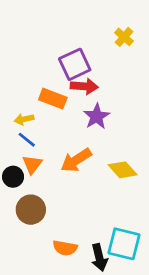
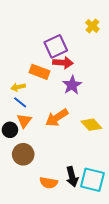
black arrow: (99, 258) -> (72, 177), moved

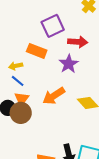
red arrow: (63, 63) -> (78, 42), moved
brown circle: (23, 154) -> (21, 113), moved

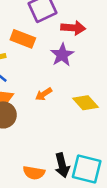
orange arrow: (54, 96) -> (44, 94), size x0.6

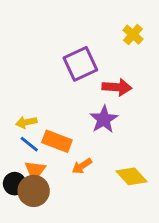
orange rectangle: (23, 39) -> (57, 141), moved

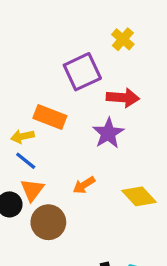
yellow cross: (133, 35) -> (123, 39), moved
orange rectangle: (57, 141) -> (50, 117), moved
brown circle: (34, 191) -> (48, 222), moved

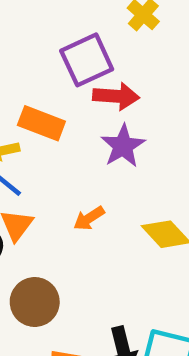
red arrow: (123, 98) -> (116, 96), moved
brown circle: (48, 222) -> (35, 302), moved

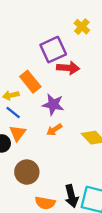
orange rectangle: (41, 123) -> (30, 82), turned 30
purple star: (123, 146) -> (53, 104), moved, turned -30

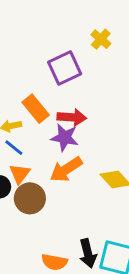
red arrow: (68, 68) -> (72, 117), moved
orange arrow: (54, 130) -> (66, 169), size x1.6
brown circle: (27, 172) -> (30, 198), moved

